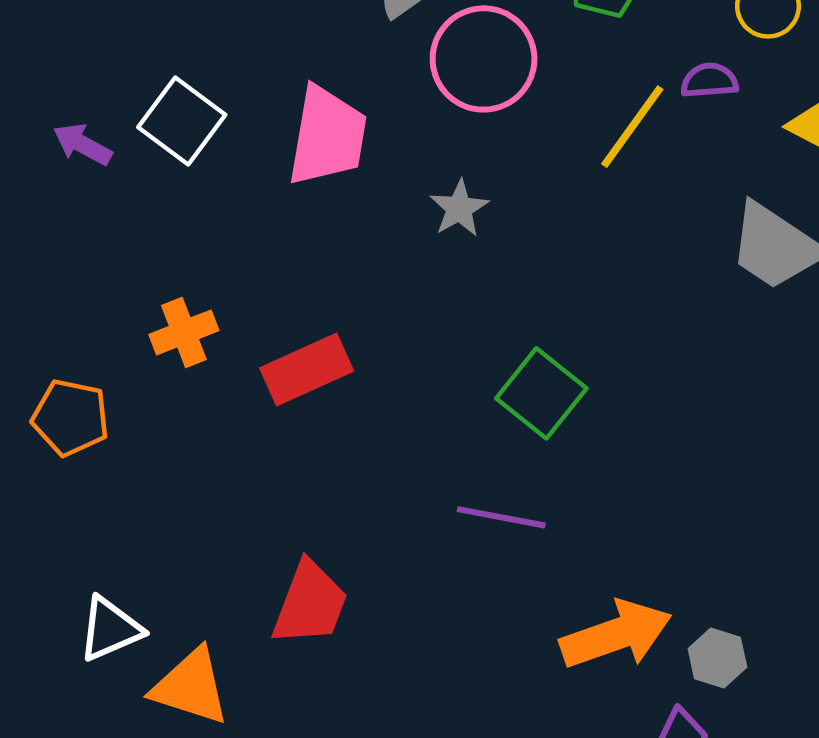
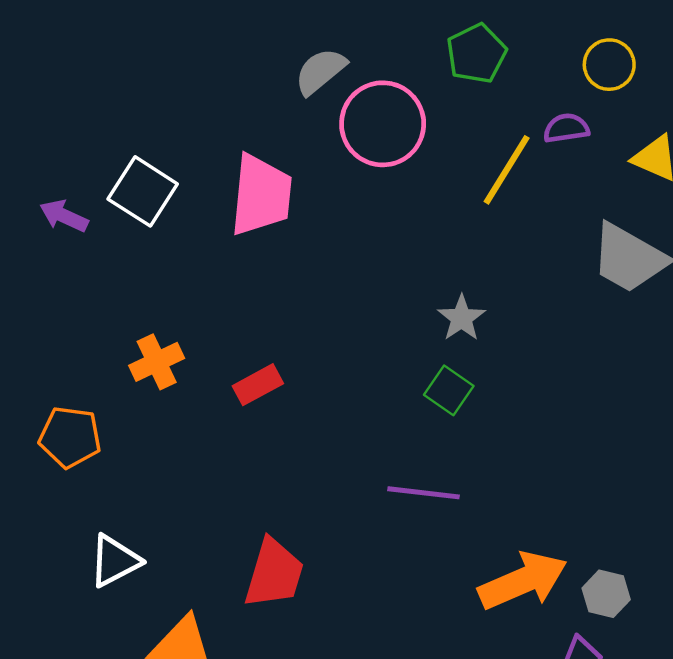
gray star: (459, 208) -> (462, 318), moved
red rectangle: (307, 370) -> (258, 385), size x0.7
green square: (541, 393) -> (449, 390), size x0.7
white triangle: (110, 629) -> (115, 561), moved

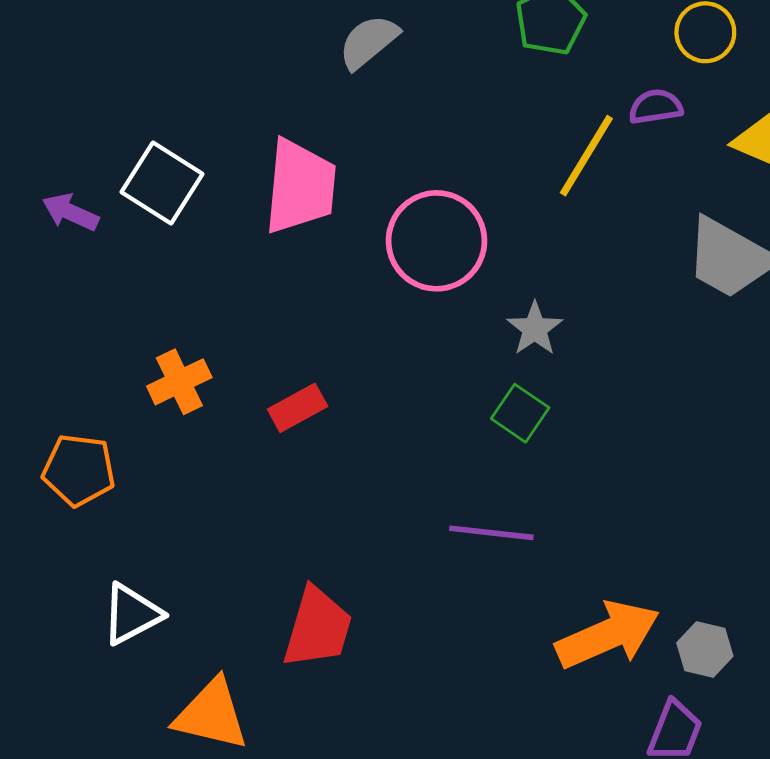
pink circle: (383, 124) -> (437, 241), moved

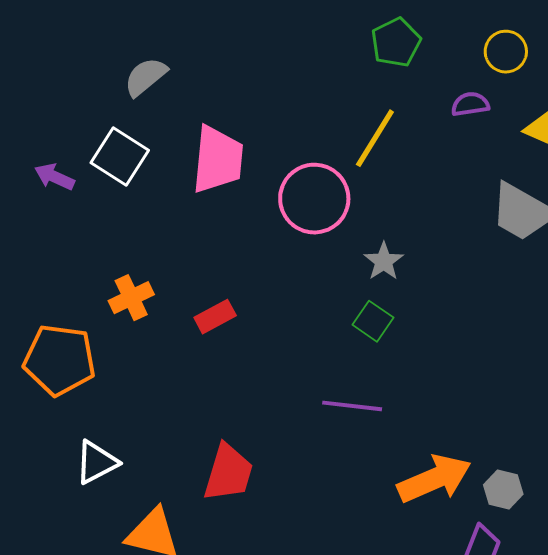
gray semicircle: (369, 42) -> (146, 77), moved
yellow line: (586, 156) -> (375, 138), moved
orange pentagon: (79, 470) -> (60, 360), size x1.4

